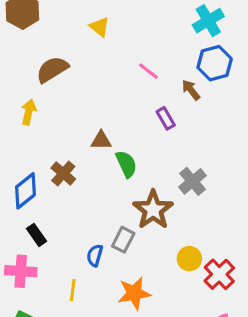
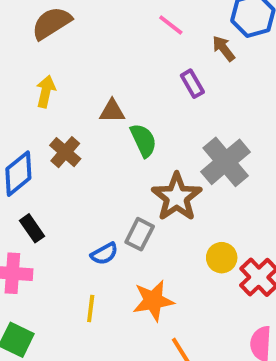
yellow arrow: (29, 112) -> (46, 91), moved
gray cross: (193, 181) -> (226, 162), size x1.4
blue semicircle: (95, 255) -> (104, 254), turned -135
yellow line: (73, 290) -> (91, 308), moved

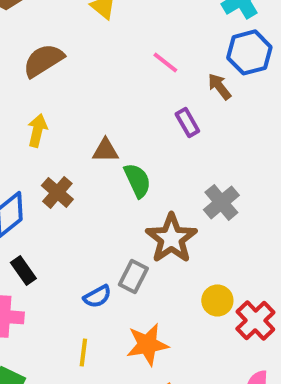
gray cross: (226, 162) -> (221, 202), size x0.7

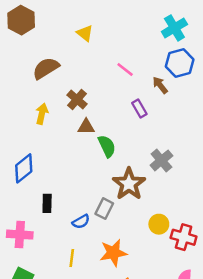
brown cross: (57, 192) -> (77, 99), moved
black rectangle: (23, 270) -> (47, 203), moved, turned 36
red cross: (255, 320) -> (184, 237), turned -30

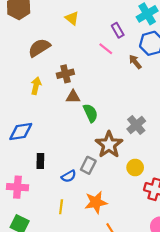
brown cross: (77, 99) -> (65, 74), turned 35
purple rectangle: (139, 109) -> (118, 30), moved
blue diamond: (24, 168) -> (21, 132), turned 30
yellow circle: (159, 224) -> (135, 167), moved

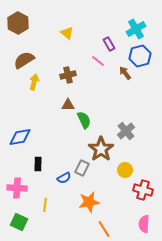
brown semicircle: (39, 48) -> (24, 60), moved
brown cross: (65, 74) -> (68, 75), moved
yellow arrow: (36, 86) -> (34, 82), moved
yellow line: (61, 207) -> (45, 205), moved

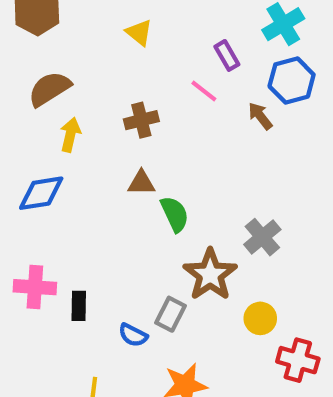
blue diamond: (20, 137) -> (41, 193), moved
blue semicircle: (64, 178) -> (133, 335), turned 56
pink cross: (17, 188) -> (35, 287), moved

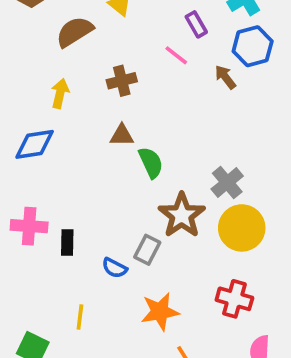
brown semicircle: (49, 89) -> (75, 32), moved
yellow circle: (260, 318) -> (242, 228), moved, size x1.6
red cross: (298, 360) -> (234, 299), moved

